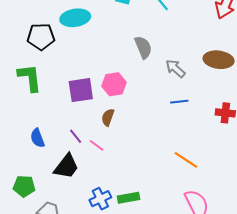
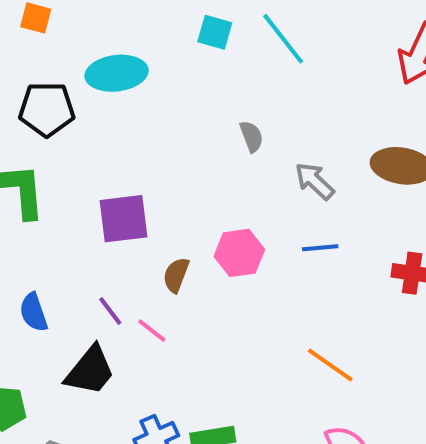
gray semicircle: (143, 47) -> (251, 136), size x0.7
pink hexagon: (114, 84) -> (239, 253), moved

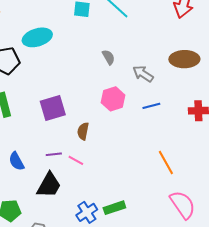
pink hexagon: (239, 253) -> (113, 99), moved
purple line: (110, 311) -> (54, 154), turned -49
orange line: (330, 365) -> (166, 162), turned 35

